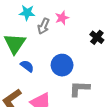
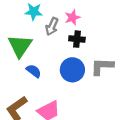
black cross: (97, 37) -> (77, 39), moved, turned -32
gray L-shape: (79, 89) -> (102, 66), moved

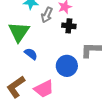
blue circle: (72, 70) -> (67, 66), moved

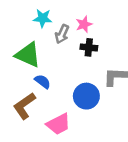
green triangle: (19, 32) -> (28, 55), turned -40
brown L-shape: (16, 87) -> (24, 106), moved

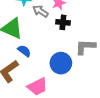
gray arrow: (62, 34) -> (41, 11), turned 98

